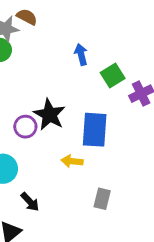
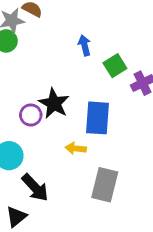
gray rectangle: (102, 199) -> (105, 185), size x1.6
black arrow: (30, 202) -> (35, 188), size x1.5

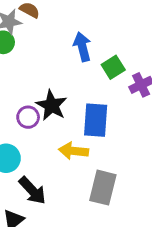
blue arrow: (84, 45) -> (82, 47), size x1.4
yellow arrow: (76, 148) -> (74, 151), size x1.4

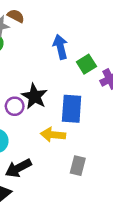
gray rectangle: (103, 188) -> (78, 166), size x0.7
black arrow: (32, 191) -> (18, 168), turned 105

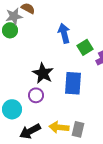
purple circle: (15, 106) -> (36, 95), moved
yellow arrow: (53, 135) -> (59, 127), moved

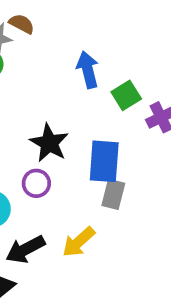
yellow arrow: (59, 127) -> (79, 242), turned -48
gray rectangle: (78, 129) -> (113, 194), moved

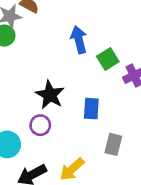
blue rectangle: (104, 161) -> (91, 109), size x0.7
gray rectangle: (113, 194) -> (113, 144), moved

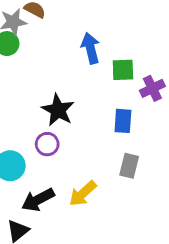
green square: (108, 59) -> (123, 70), turned 30
blue rectangle: (91, 109) -> (123, 121), moved

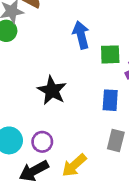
purple circle: (47, 144) -> (42, 142), moved

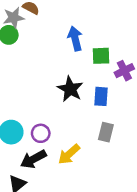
black star: (52, 90) -> (70, 89), moved

